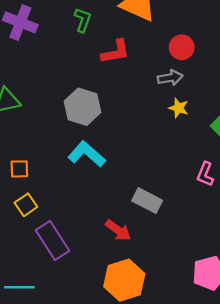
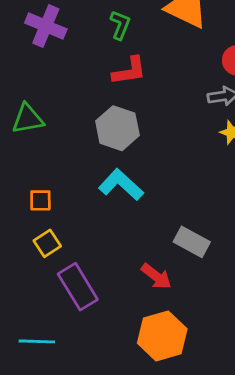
red L-shape: (116, 52) -> (129, 71), moved

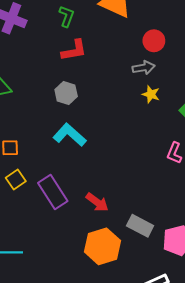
gray hexagon: (117, 128) -> (66, 93), size x0.7
gray rectangle: (192, 242) -> (140, 226), moved
purple rectangle: (78, 287) -> (53, 192), moved

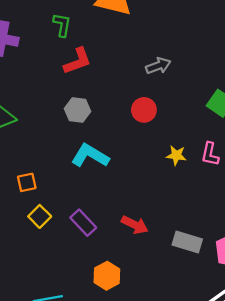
red circle: (154, 41) -> (144, 110), moved
yellow star: (151, 94) -> (176, 155), moved
purple rectangle: (53, 192) -> (83, 223), size x0.7
orange hexagon: (102, 246) -> (107, 276), moved, size x0.7

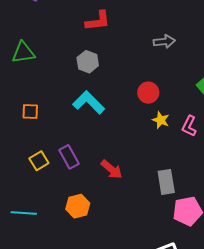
red circle: (144, 110) -> (148, 93), moved
yellow square: (40, 216) -> (39, 161), moved
gray rectangle: (187, 242) -> (166, 182), moved, turned 50

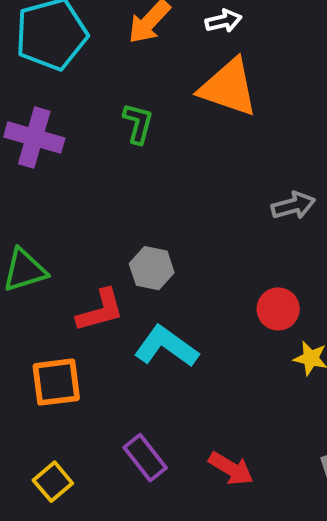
red L-shape: (98, 21) -> (100, 310), moved
orange square: (30, 112) -> (56, 382), size x1.5
yellow square: (39, 161) -> (53, 482), moved

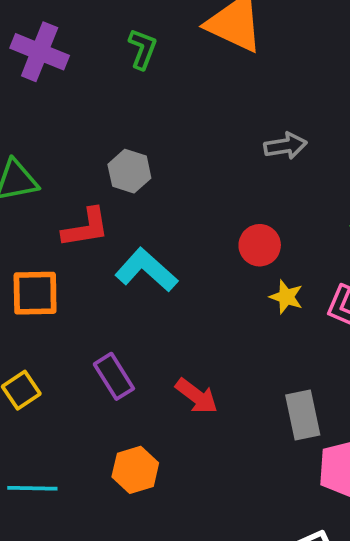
gray hexagon: (152, 268) -> (129, 171), moved

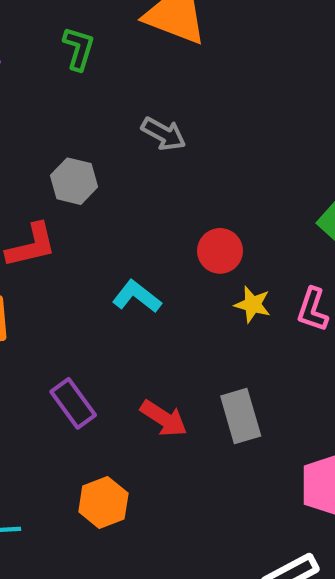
gray arrow: (285, 146) -> (164, 134), moved, turned 42
cyan L-shape: (146, 270) -> (137, 297), moved, size x0.7
gray rectangle: (303, 415) -> (241, 416), moved

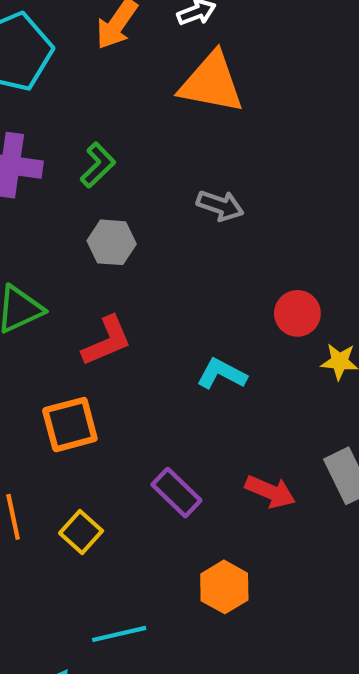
green L-shape: (79, 48) -> (98, 165), moved, turned 39
gray hexagon: (74, 181) -> (112, 242), moved

